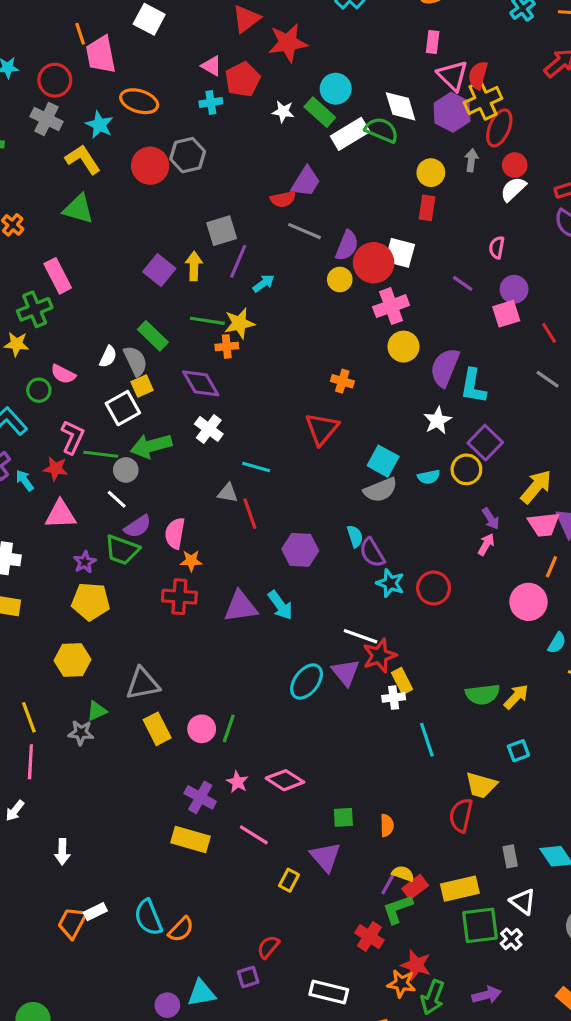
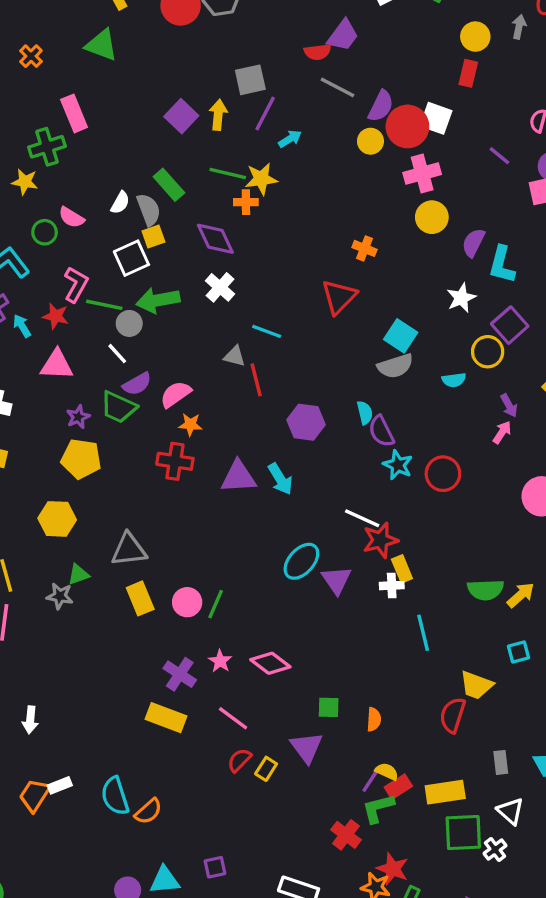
purple semicircle: (445, 367) -> (473, 243), size x0.7
cyan semicircle: (429, 477) -> (454, 380), moved
pink semicircle: (175, 533) -> (176, 394), turned 40
purple triangle: (346, 672) -> (336, 580), moved
red semicircle: (268, 947) -> (239, 760), moved

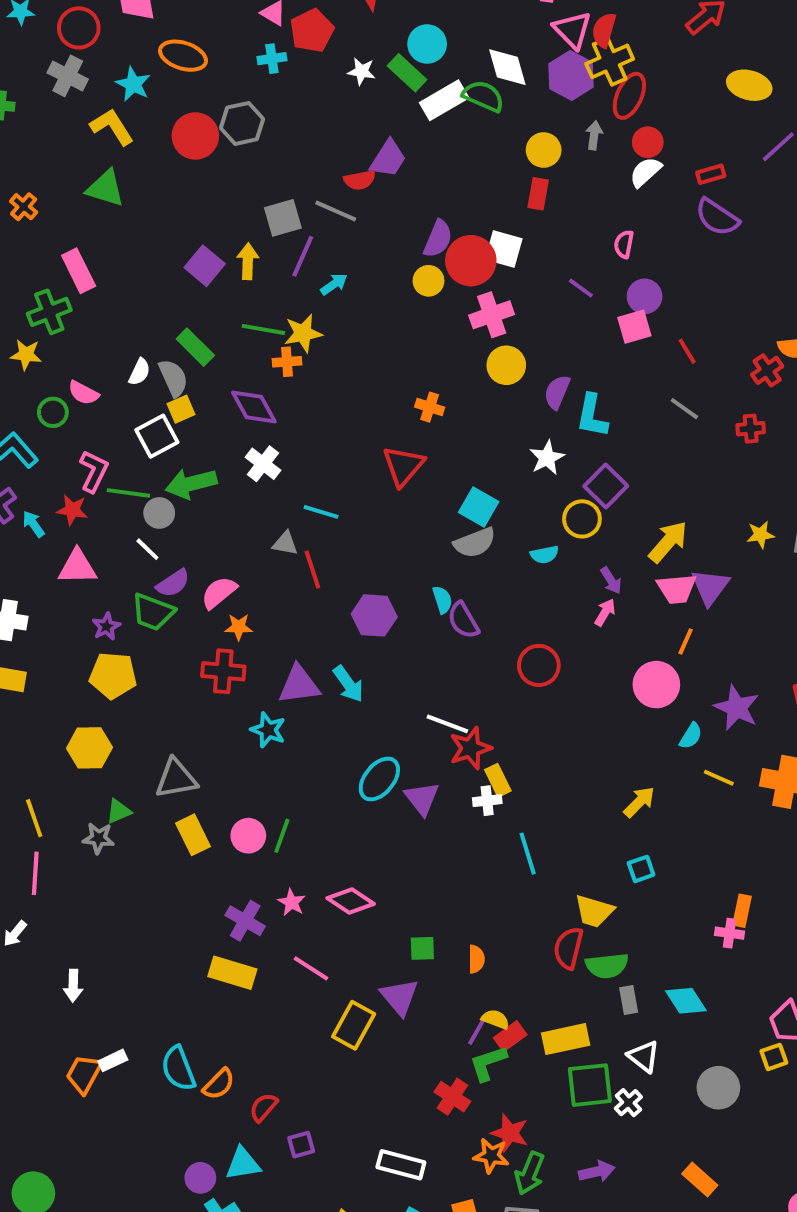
gray line: (337, 87) -> (336, 211), moved
cyan star: (398, 465) -> (268, 730), moved
green semicircle: (486, 590) -> (607, 966), moved
red semicircle: (239, 760) -> (263, 1107), moved
yellow rectangle: (266, 769) -> (354, 1025), size x1.6

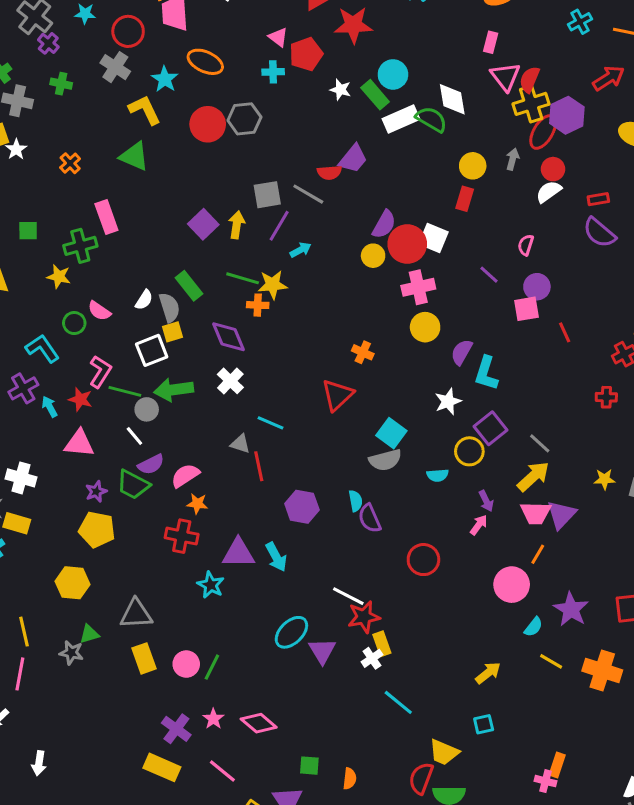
purple hexagon: (571, 75) -> (567, 115), moved
gray line: (684, 409) -> (540, 443), moved
white cross: (487, 801) -> (372, 658), turned -35
cyan line: (528, 854) -> (398, 702), turned -40

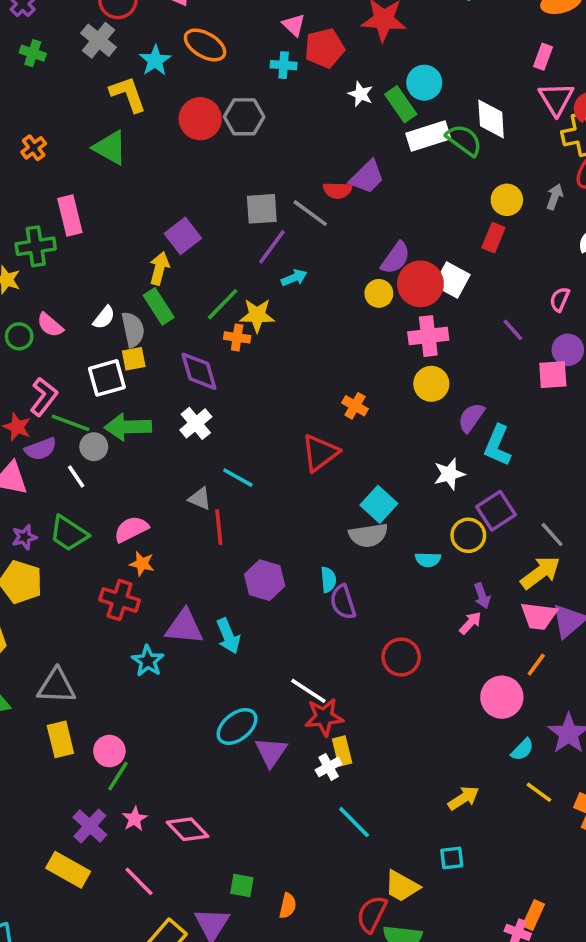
yellow arrow: (237, 225) -> (159, 268), moved
green line: (243, 278) -> (223, 304), turned -68
purple semicircle: (151, 464) -> (41, 449), moved
green line: (212, 667) -> (118, 776), moved

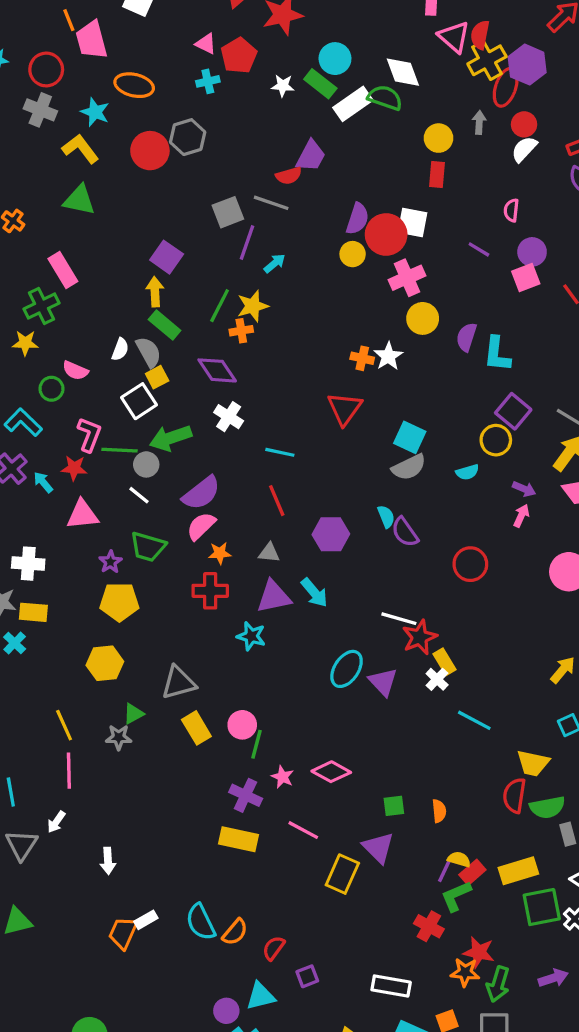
purple semicircle: (41, 449) -> (201, 493), moved, size x1.4
white star: (449, 474) -> (388, 356), moved
gray triangle: (200, 499) -> (269, 553), moved
purple arrow: (482, 596) -> (524, 489), turned -30

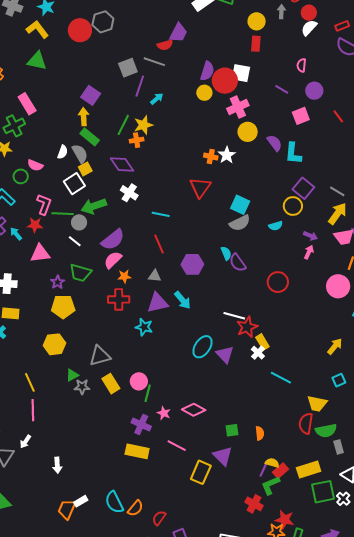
pink square: (526, 278) -> (301, 116), moved
purple semicircle: (466, 337) -> (275, 143), turned 126
gray star: (119, 737) -> (82, 387), moved

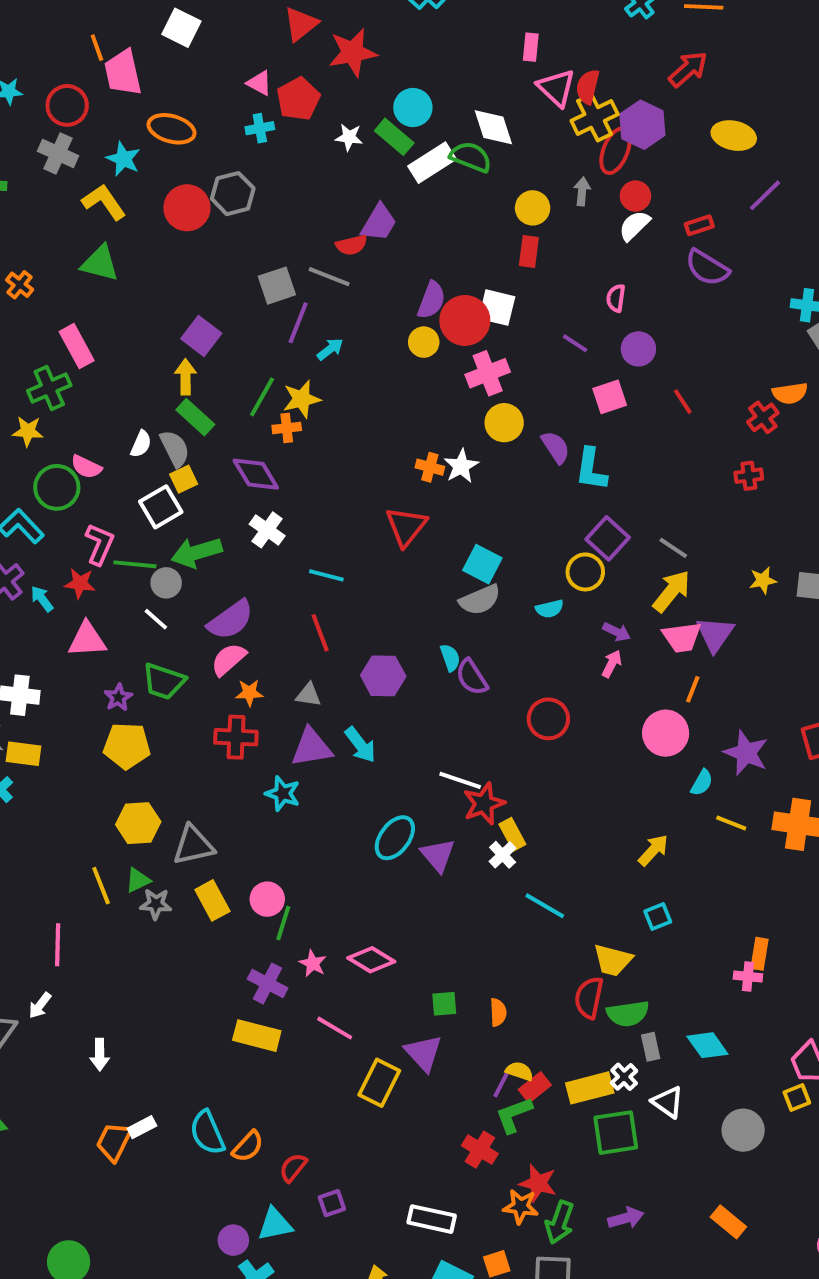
green circle: (21, 176) -> (57, 487), size x1.5
yellow hexagon: (55, 344) -> (138, 823), moved
yellow line: (30, 382) -> (101, 886), moved
white cross: (343, 499) -> (624, 1077), moved

